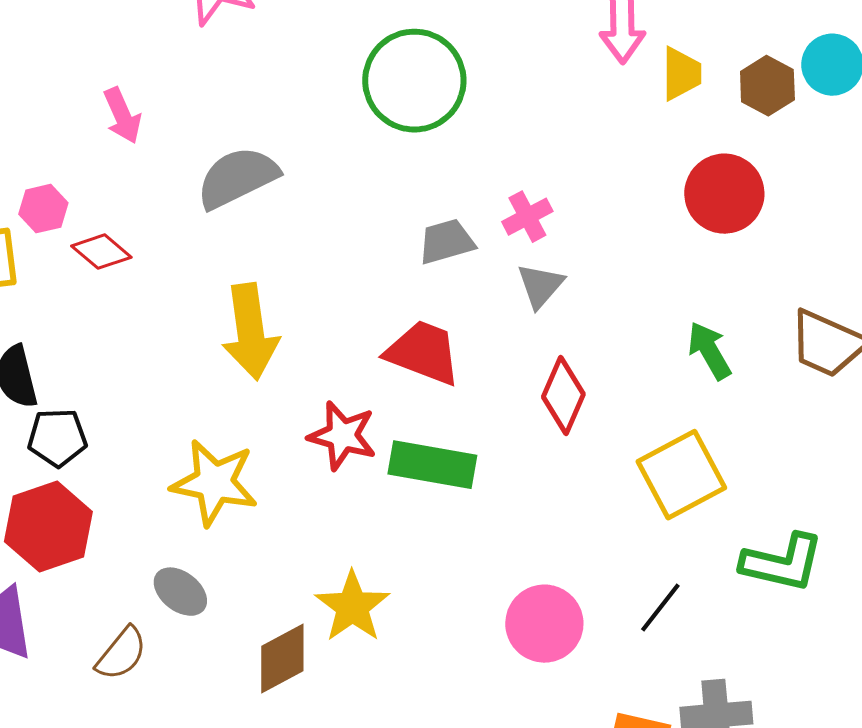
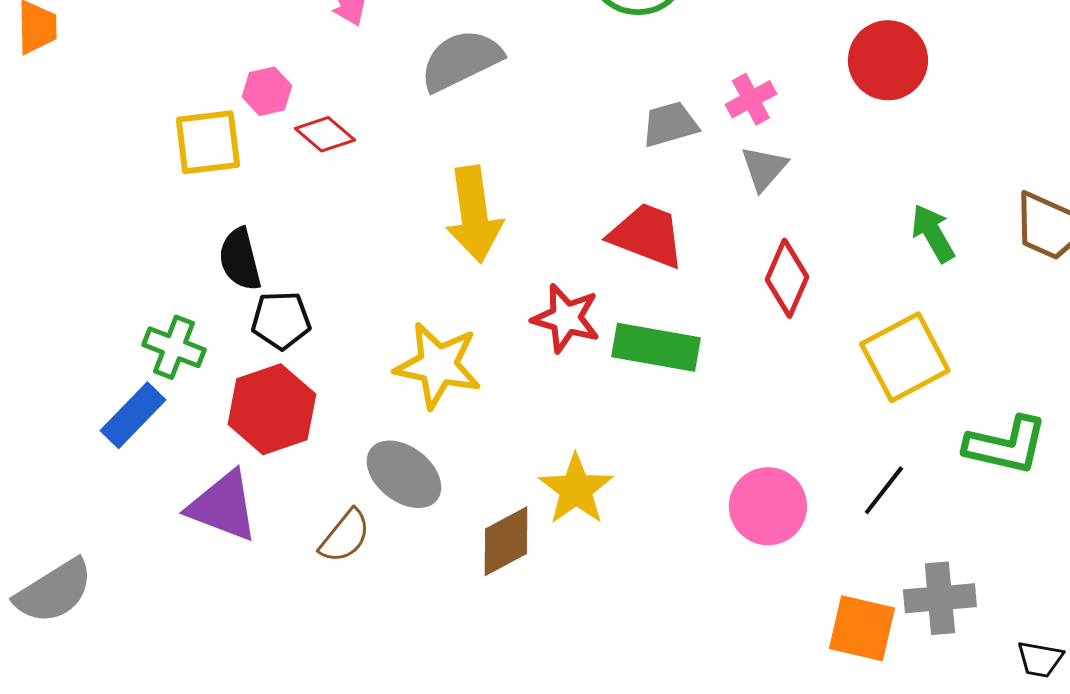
red circle: (724, 194) -> (888, 60), moved
gray ellipse: (180, 592) -> (404, 474), size x1.4

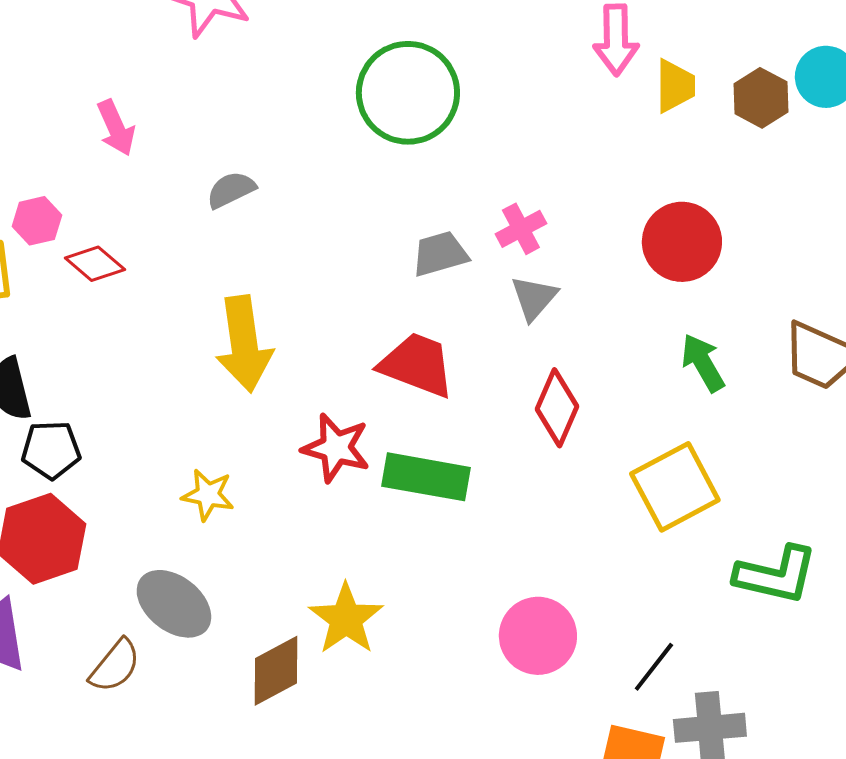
gray semicircle: (461, 60) -> (231, 190), size x0.6
red circle: (888, 60) -> (682, 242), moved
yellow star: (438, 365) -> (208, 495), size x0.6
black line: (884, 490) -> (654, 667), moved

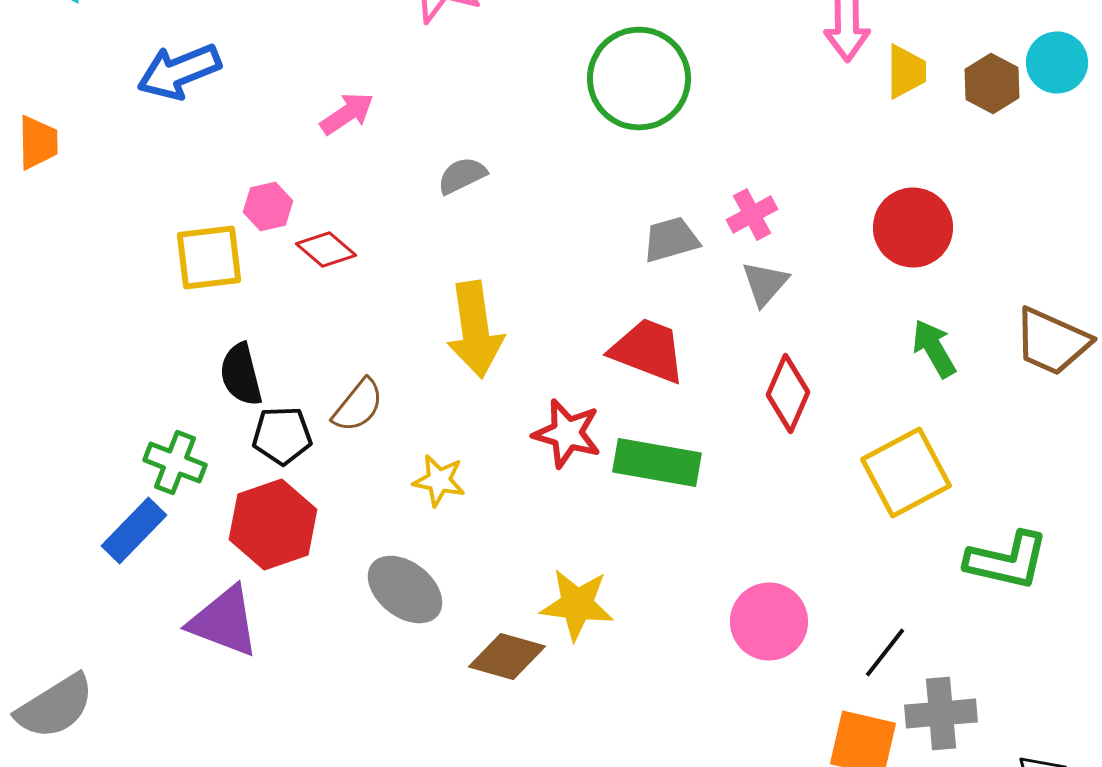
pink arrow: (116, 128) -> (347, 114), turned -100
yellow star: (346, 619) -> (577, 605), turned -30
brown semicircle: (115, 666) -> (358, 406), moved
brown diamond: (276, 671) -> (507, 657), turned 44

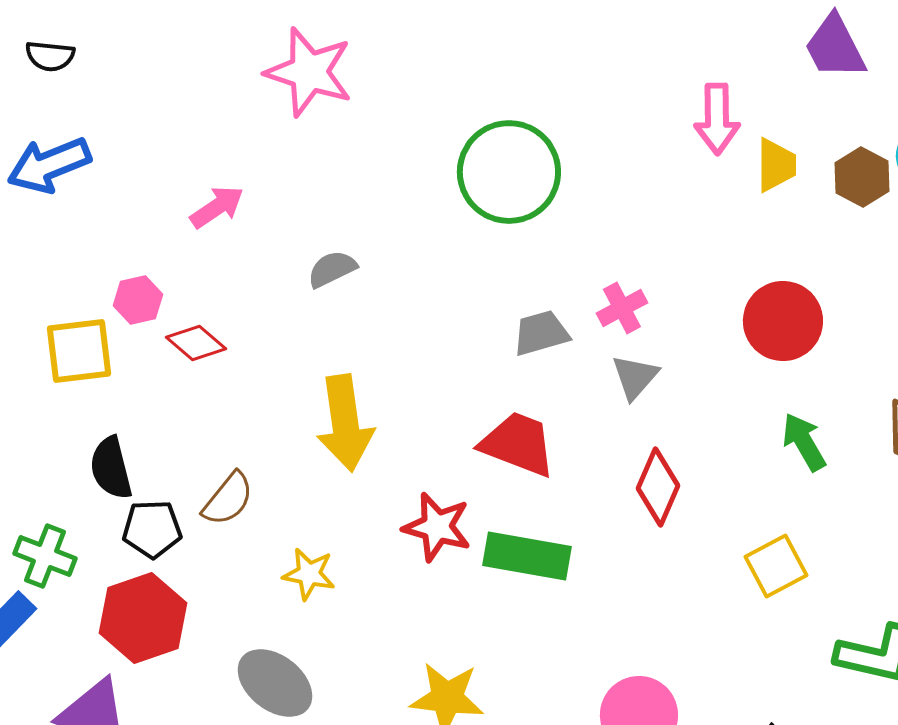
yellow square: (906, 473) -> (776, 566), size x0.7

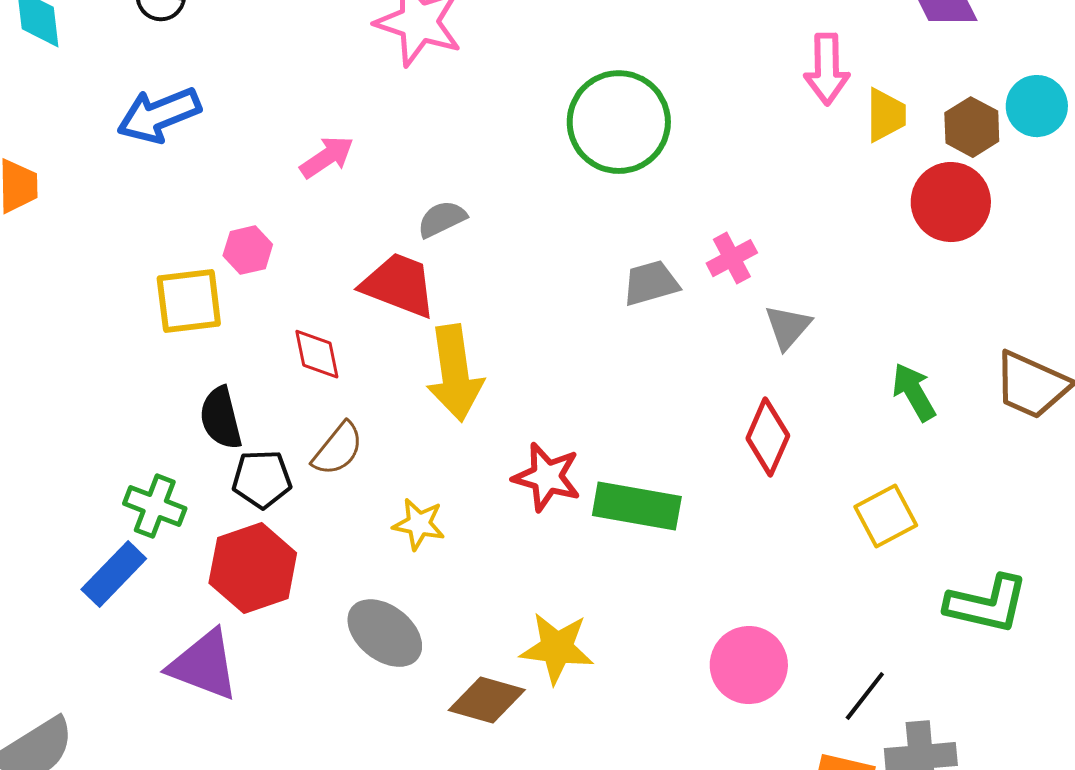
red circle: (783, 321) -> (951, 202), moved
red diamond: (196, 343) -> (317, 354), moved, turned 38
gray triangle: (635, 377) -> (788, 327), moved
red trapezoid: (518, 444) -> (399, 285), moved

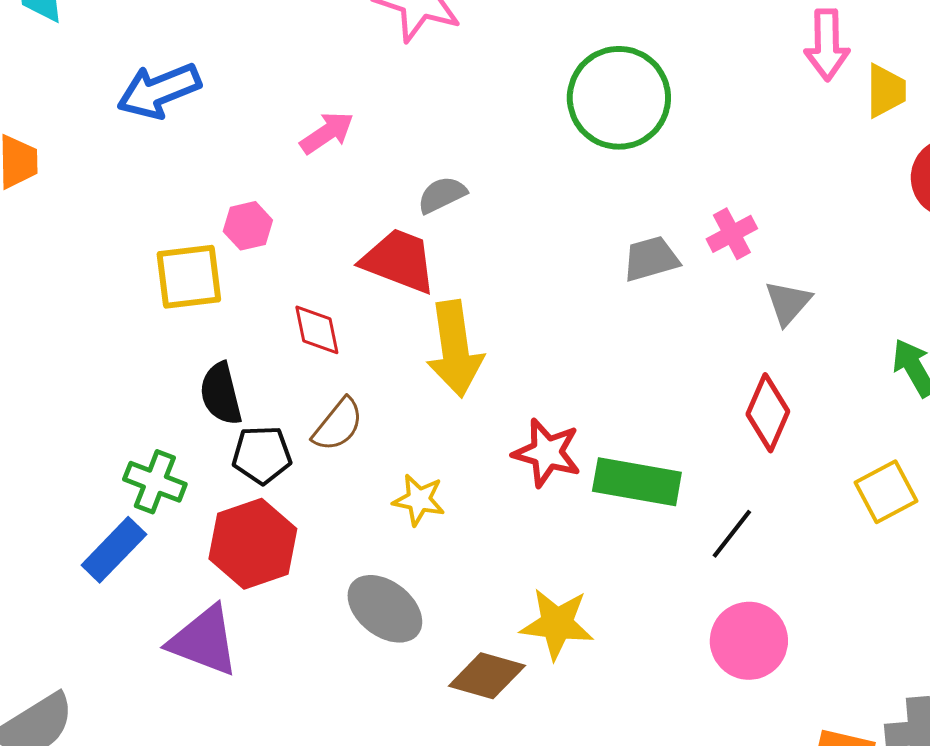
black line: (865, 696) -> (732, 534), moved

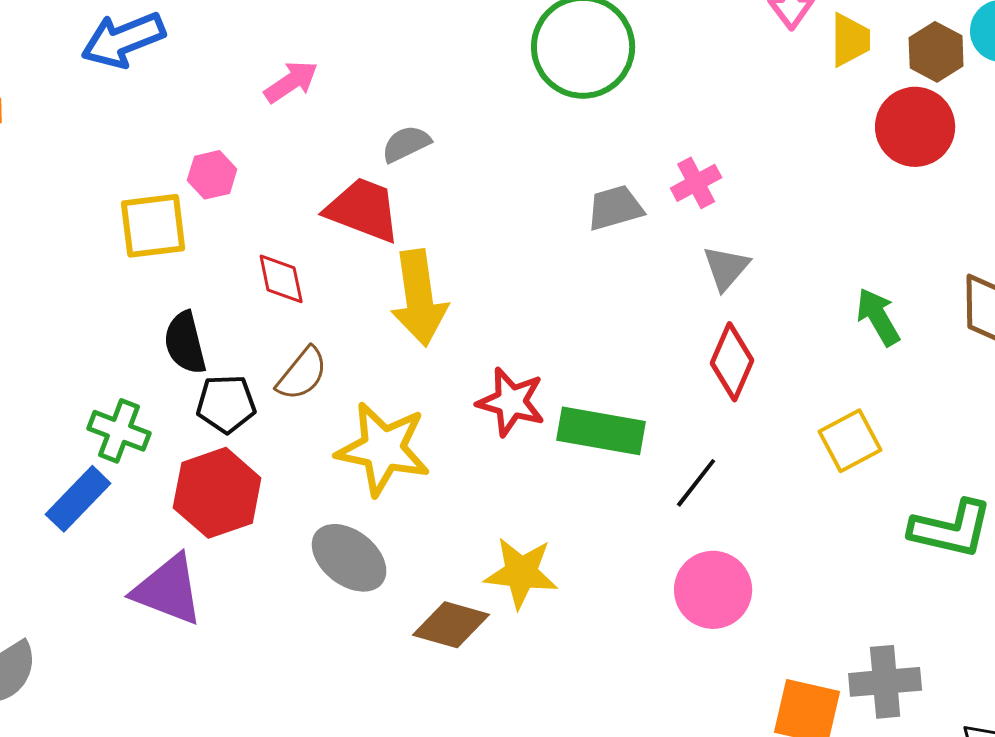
gray triangle: (788, 303) -> (726, 268), moved
yellow star: (419, 500) -> (383, 449), size x1.8

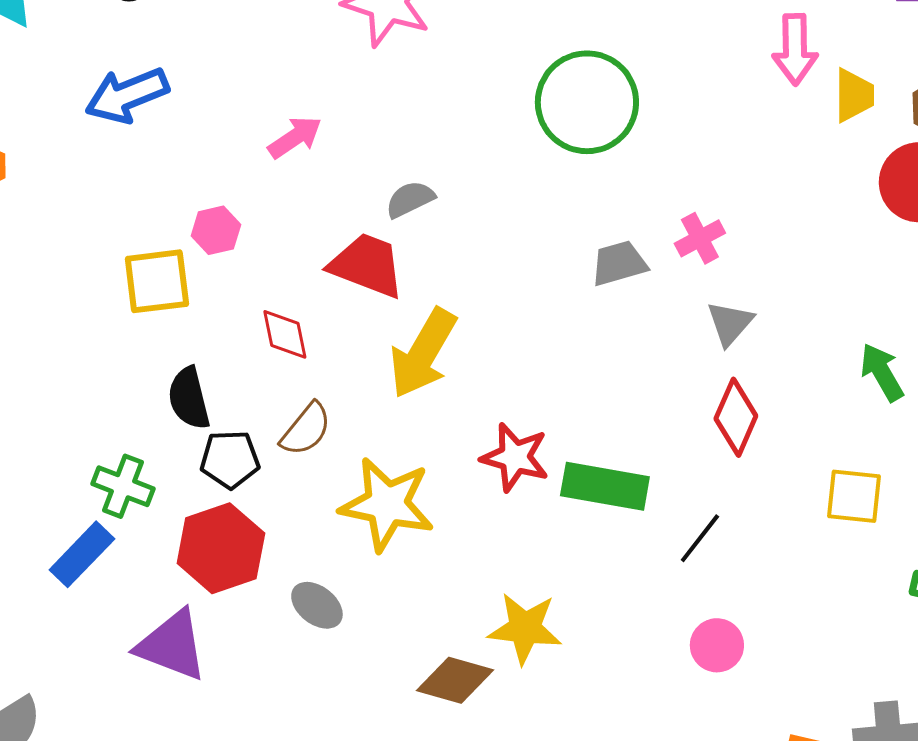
yellow arrow: (419, 298) -> (423, 353), turned 38
yellow square: (850, 441) -> (854, 496), turned 34
gray ellipse: (349, 558) -> (317, 605), moved, size x0.7
pink circle: (713, 590) -> (717, 645), size x0.7

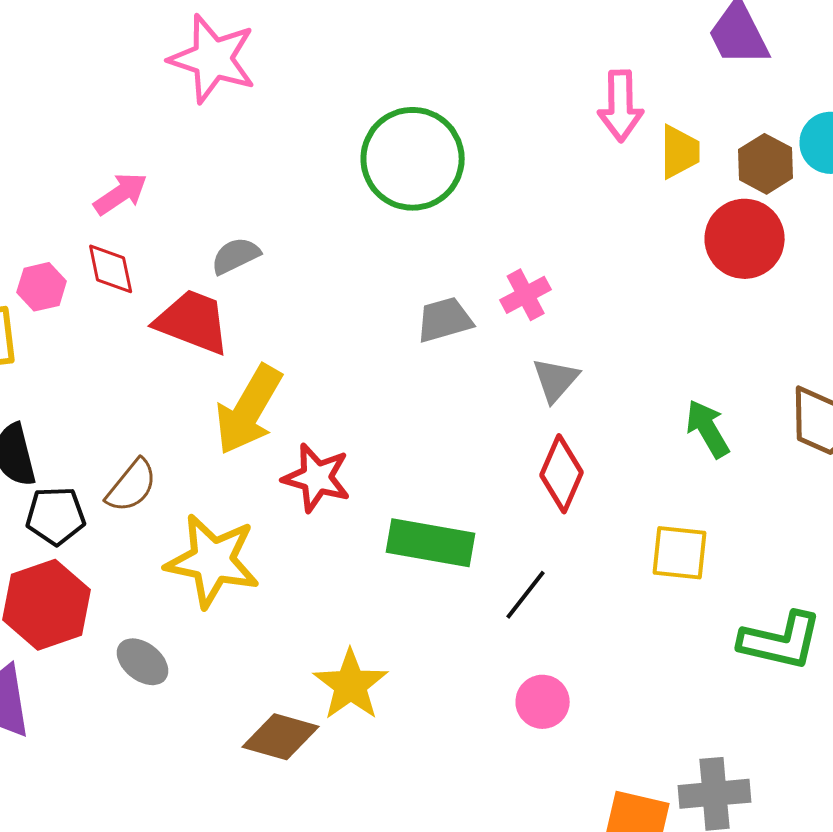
red diamond: (285, 334) -> (111, 269), moved
red star: (515, 457) -> (317, 478), moved
yellow star: (525, 628) -> (351, 685), turned 30

